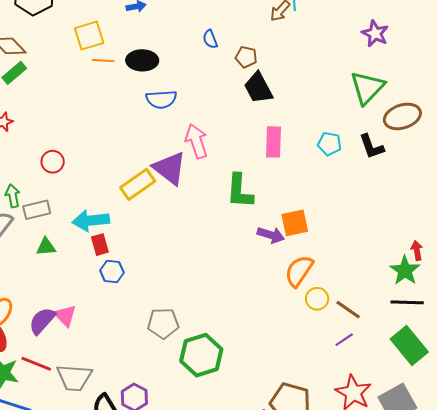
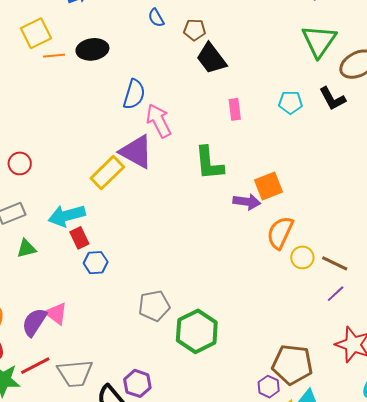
blue semicircle: (161, 99) -> (134, 94), moved, turned -60
pink rectangle: (274, 142) -> (235, 109), size x0.7
red line: (36, 364) -> (35, 366), turned -40

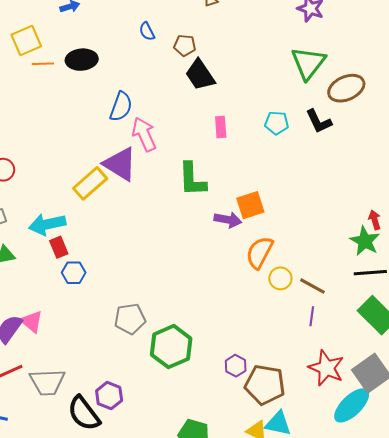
purple line: (336, 294) -> (312, 316), turned -42
purple hexagon: (269, 387) -> (236, 366), moved

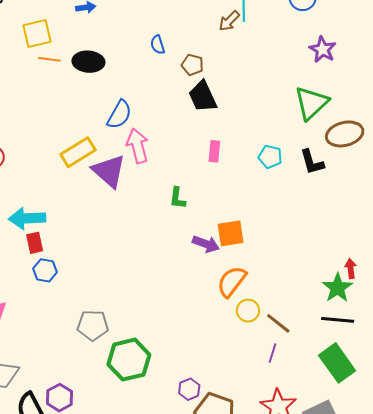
green L-shape: (192, 179) -> (178, 198), size x0.6
yellow rectangle: (90, 183) -> (78, 152), moved

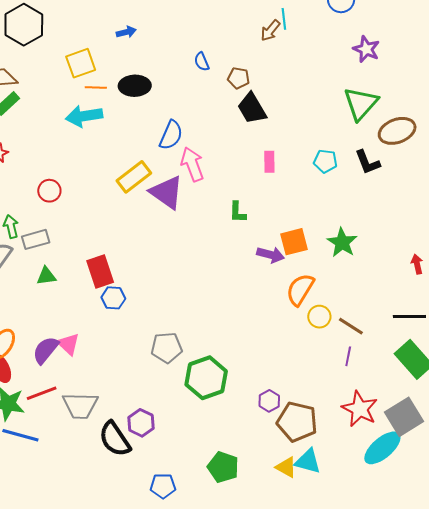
cyan arrow: (27, 218) -> (84, 116), moved
red rectangle: (35, 243) -> (100, 271), size x1.5
green star: (337, 288) -> (342, 242), moved

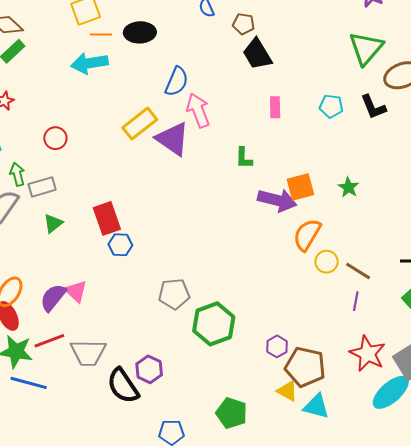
green star: (342, 242) -> (349, 187), size x0.7
purple arrow: (271, 255) -> (277, 200), size x1.4
green triangle: (46, 276) -> (53, 223), turned -30
yellow triangle: (286, 467) -> (287, 391), moved

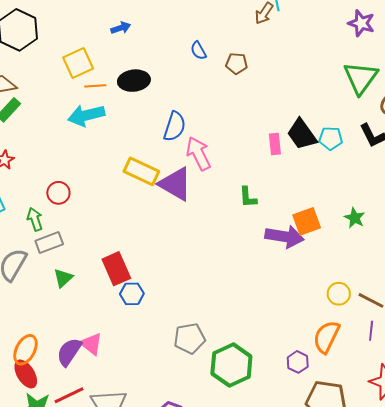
black trapezoid: (257, 54) -> (302, 134), moved
yellow rectangle: (140, 124) -> (141, 171), turned 68
green arrow: (17, 174) -> (35, 219), moved
orange semicircle: (307, 235) -> (326, 337), moved
purple hexagon: (277, 346) -> (298, 362), moved

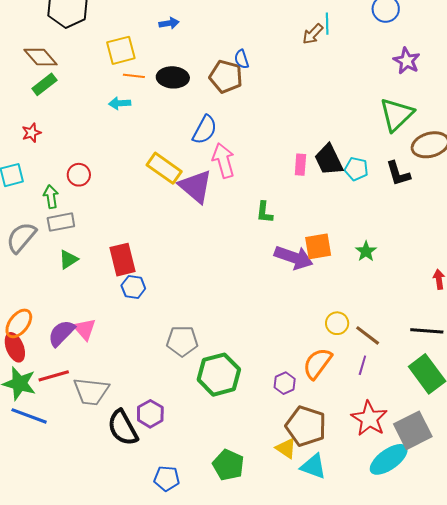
brown pentagon: (237, 63) -> (226, 77), moved, size x1.5
cyan arrow: (86, 115) -> (120, 103), size x0.6

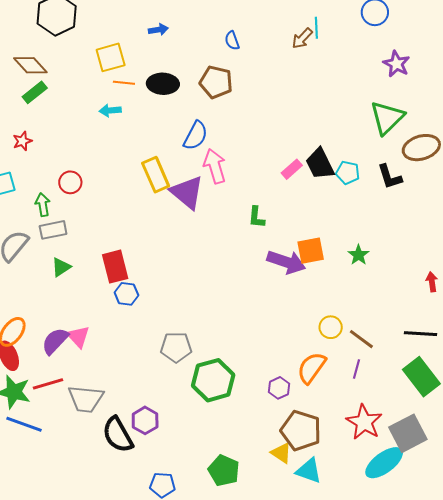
blue semicircle: (242, 59) -> (232, 41), moved
pink rectangle: (300, 165) -> (292, 169), turned 45
yellow rectangle: (164, 168) -> (156, 175), turned 32

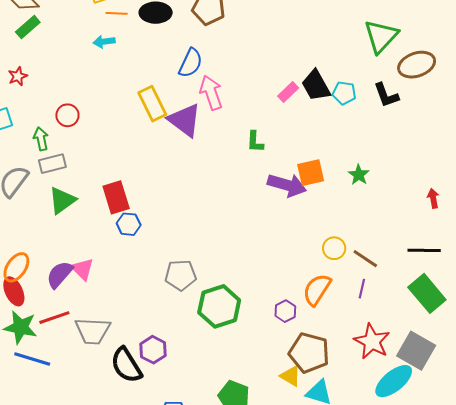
green triangle: (61, 267) -> (62, 200), size x1.4
gray square: (408, 433) -> (416, 351), turned -30

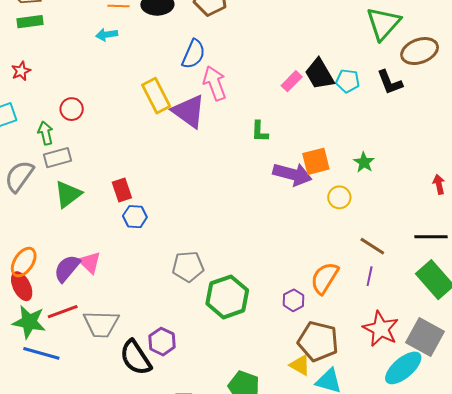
green rectangle: (28, 27) -> (30, 22), turned 35
red rectangle: (116, 197) -> (122, 190), size x0.7
yellow circle: (334, 248) -> (339, 197), moved

